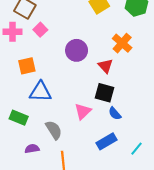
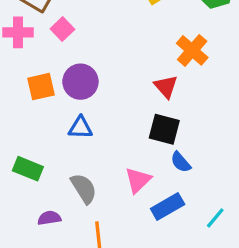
purple circle: (77, 50) -> (80, 82), moved
blue triangle: (40, 92) -> (80, 128), moved, size x0.7
pink triangle: (83, 111) -> (138, 180), moved

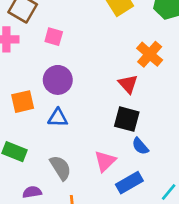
pink square: (62, 29) -> (54, 37), moved, turned -30
orange square: (41, 87) -> (23, 102), moved

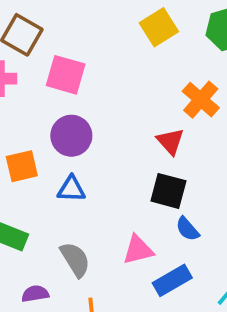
pink square: (54, 37) -> (66, 75), size x1.5
pink triangle: (105, 161) -> (138, 250), turned 30

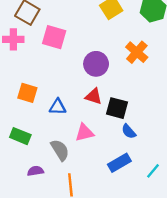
purple circle: (71, 136) -> (96, 64), moved
red triangle: (170, 141) -> (94, 96), moved, turned -30
orange square: (22, 166) -> (27, 93), turned 30
pink triangle: (138, 250) -> (84, 133), moved

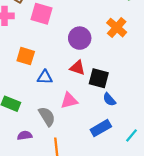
orange square: (27, 93) -> (26, 56), moved

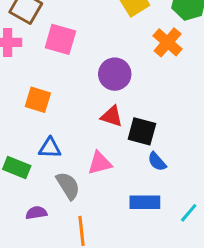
orange cross: (117, 28) -> (168, 42), moved
blue triangle: (45, 77) -> (50, 148), moved
blue rectangle: (101, 128) -> (145, 202), turned 30

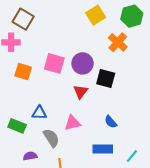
pink square: (60, 39) -> (54, 63), moved
orange square: (38, 100) -> (23, 71), moved
red triangle: (112, 116) -> (81, 92), turned 49
black square: (142, 131) -> (106, 79), moved

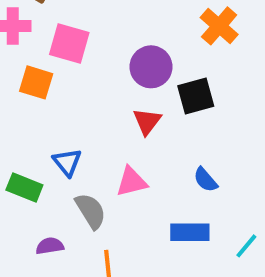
pink square: (54, 63) -> (69, 43), moved
black square: (106, 79) -> (196, 96), turned -30
blue triangle: (39, 113) -> (67, 162), turned 49

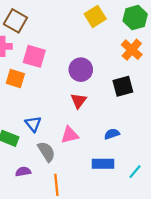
orange cross: (219, 26) -> (132, 50), moved
black square: (196, 96) -> (123, 86), moved
blue semicircle: (205, 180) -> (112, 134), turned 112

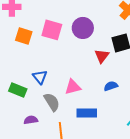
pink square: (34, 56) -> (52, 30), moved
red triangle: (79, 101) -> (102, 56), moved
blue rectangle: (103, 164) -> (87, 113), moved

